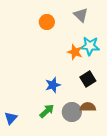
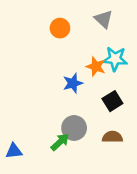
blue star: (53, 85) -> (73, 83), moved
gray circle: (72, 112) -> (74, 128), moved
blue triangle: (11, 118) -> (14, 151), turned 40

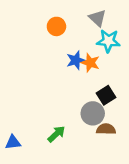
cyan star: (115, 59) -> (108, 41), moved
blue star: (73, 83) -> (76, 60), moved
gray circle: (74, 128) -> (93, 113), moved

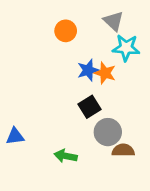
black square: (106, 95) -> (90, 107), moved
green arrow: (56, 134) -> (66, 156), turned -126
blue triangle: (13, 142) -> (15, 136), moved

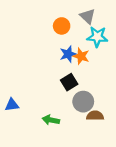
orange circle: (66, 31) -> (62, 26), moved

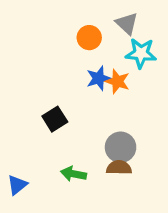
black square: (69, 82) -> (55, 119), moved
blue triangle: (12, 105) -> (17, 185), moved, turned -32
brown semicircle: (95, 116) -> (119, 168), moved

